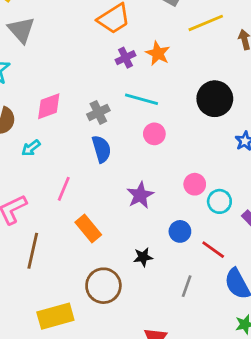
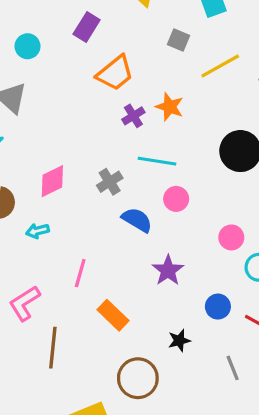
cyan arrow: (31, 148) -> (37, 231), turned 30
blue semicircle: (101, 149) -> (137, 220), moved, turned -36
pink circle: (195, 184) -> (231, 237), moved
gray line: (187, 286) -> (233, 368), turned -35

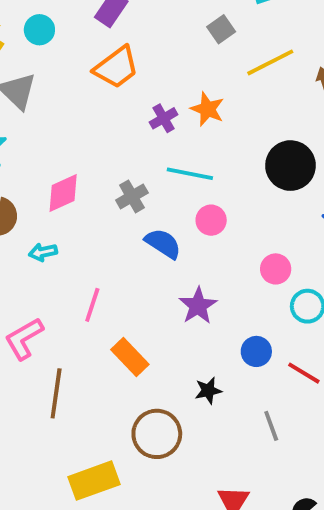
gray square: (178, 40) -> (221, 29), turned 30
orange trapezoid: (115, 73) -> (116, 67), moved

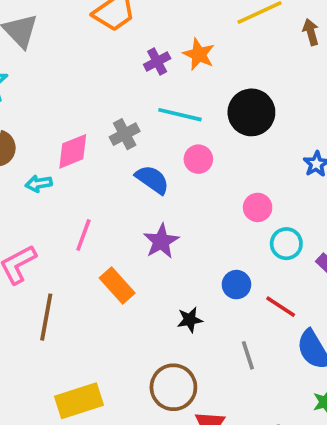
black circle: (290, 166) -> (251, 112), moved
pink diamond: (63, 193) -> (73, 151), moved
purple star: (198, 306) -> (161, 241), moved
brown circle: (157, 434) -> (173, 387), moved

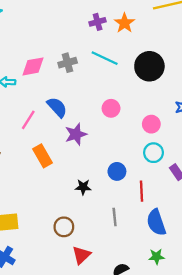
pink circle: (198, 159) -> (111, 108), moved
blue semicircle: (152, 180) -> (57, 107), moved
pink circle: (258, 207) -> (151, 124), moved
red line: (281, 307) -> (141, 191), turned 42
brown circle: (173, 387) -> (64, 227), size x0.7

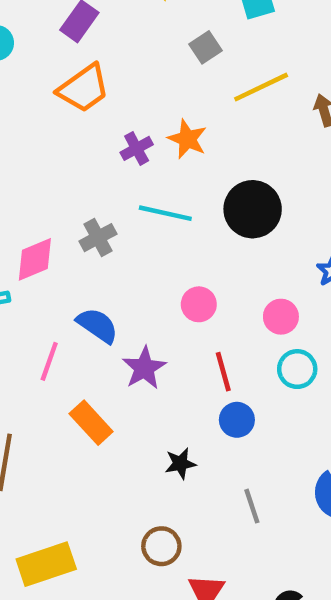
red line: (141, 191) -> (223, 372), moved

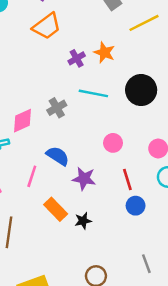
purple star: (144, 368) -> (84, 179), turned -30
black star: (180, 463) -> (83, 221), moved
gray line: (252, 506) -> (146, 264), moved

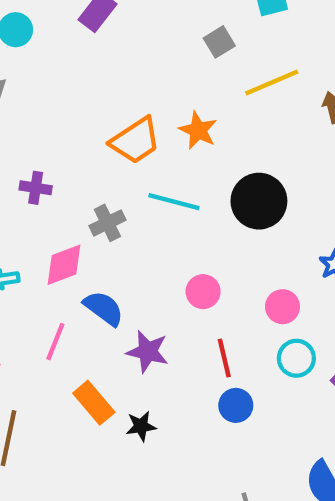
orange trapezoid: (47, 26) -> (135, 141), moved
purple cross: (77, 58) -> (36, 188), moved, turned 35
pink diamond: (22, 121) -> (64, 265), moved

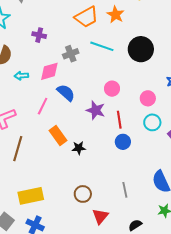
purple star: (148, 352) -> (96, 110), moved

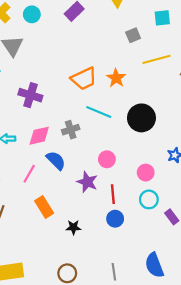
purple cross: (39, 35) -> (30, 95), size x1.5
gray cross: (71, 54) -> (71, 130), moved
black star: (79, 148) -> (73, 227), moved

